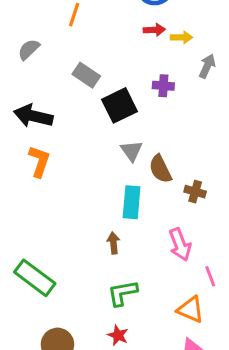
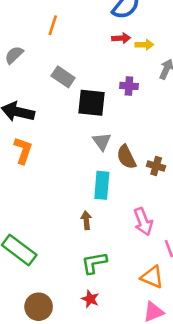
black square: (119, 105) -> (91, 103), turned 32
brown cross: (195, 192) -> (156, 166), moved

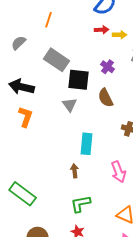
gray rectangle: (63, 77) -> (57, 60), size x1.4
purple cross: (129, 86) -> (108, 67), turned 32
gray triangle: (102, 141) -> (70, 105), moved
brown semicircle: (126, 157) -> (106, 98), moved

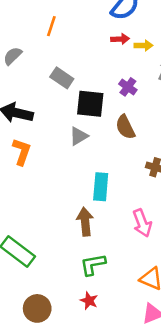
gray rectangle: (57, 60) -> (62, 78), size x0.7
gray triangle: (70, 105) -> (79, 136), turned 35
brown arrow: (75, 171) -> (85, 222), size x1.5

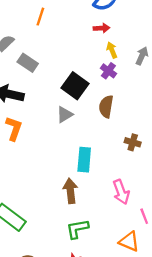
yellow arrow: (143, 45) -> (112, 50), moved, turned -112
gray rectangle: (62, 78) -> (28, 63), moved
black square: (90, 104) -> (75, 86), turned 30
brown semicircle: (125, 127) -> (106, 107), turned 35

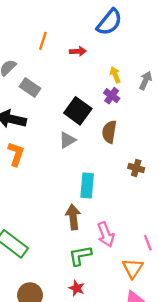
red arrow: (102, 28) -> (78, 51), moved
pink arrow: (121, 192) -> (106, 235), moved
orange triangle: (129, 242) -> (133, 268), turned 40

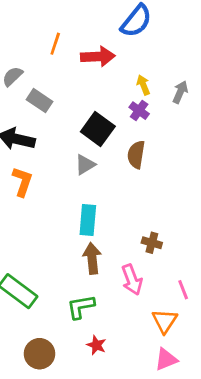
red arrow: (78, 51) -> (98, 56), size x1.6
brown cross: (136, 168) -> (152, 243), moved
cyan rectangle: (87, 186) -> (88, 220), moved
green L-shape: (80, 256) -> (81, 307), moved

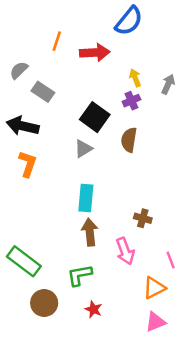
purple cross: (139, 111) -> (131, 101), turned 30
orange triangle: (165, 321) -> (154, 288), turned 30
brown circle: (39, 354) -> (44, 303), moved

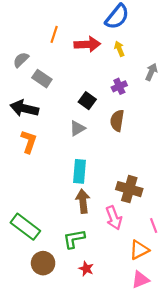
yellow arrow: (135, 78) -> (119, 49), moved
black square: (95, 117) -> (87, 101), size x0.7
brown cross: (143, 218) -> (129, 189), size x1.6

